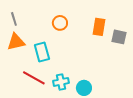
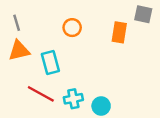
gray square: (119, 37) -> (143, 14), moved

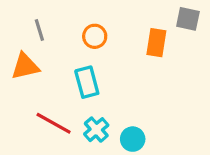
gray line: (17, 23) -> (39, 30), moved
cyan rectangle: (50, 63) -> (87, 82), moved
cyan cross: (73, 99) -> (96, 130), turned -30

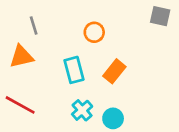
orange circle: (95, 36) -> (94, 32), moved
orange rectangle: (156, 43) -> (114, 71), moved, turned 30
red line: (54, 123) -> (20, 105), moved

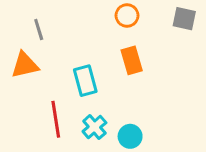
orange circle: (94, 32) -> (127, 15), moved
orange rectangle: (114, 71) -> (132, 60), moved, turned -55
red line: (20, 105) -> (56, 119), moved, turned 52

